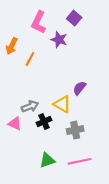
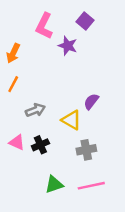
orange line: (30, 59) -> (13, 84), moved
gray arrow: (30, 106) -> (35, 110), moved
black cross: (44, 121) -> (40, 145), moved

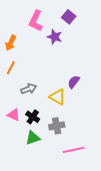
black cross: (40, 145) -> (33, 117), turned -32
gray cross: (86, 150) -> (57, 126), moved
green triangle: (54, 184) -> (33, 138), moved

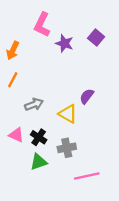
purple square: (69, 17) -> (96, 38), moved

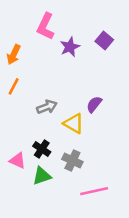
purple star: (64, 43) -> (70, 47), turned 30
gray arrow: (34, 104) -> (47, 107), moved
pink triangle: (16, 135) -> (18, 161), moved
gray cross: (67, 148) -> (72, 161), turned 36

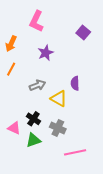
purple star: (70, 47) -> (46, 53), moved
purple semicircle: (94, 104) -> (75, 83), turned -40

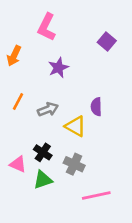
orange line: (11, 69) -> (18, 102), moved

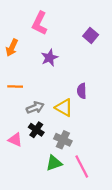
orange line: (18, 102) -> (15, 86), turned 64
gray arrow: (48, 109) -> (35, 108), moved
green triangle: (43, 180) -> (54, 163), moved
pink line: (96, 195) -> (82, 166), turned 75

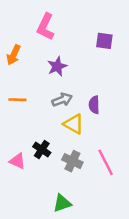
purple square: (91, 35) -> (104, 41), turned -32
gray arrow: (35, 108) -> (62, 100), moved
green triangle: (54, 163) -> (62, 203), moved
pink line: (82, 166) -> (106, 162), moved

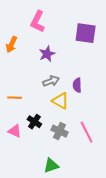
purple square: (104, 41) -> (86, 33), size x1.5
orange line: (17, 100) -> (15, 98), moved

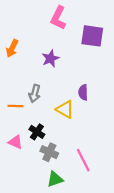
pink L-shape: (38, 22) -> (58, 18), moved
gray arrow: (51, 81) -> (35, 93), moved, turned 126
gray cross: (59, 131) -> (49, 152), moved
pink line: (87, 132) -> (83, 160), moved

